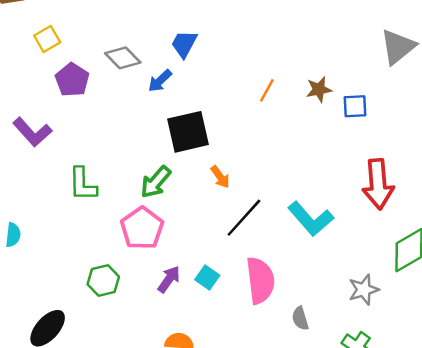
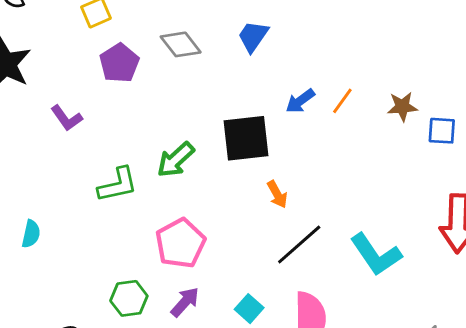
blue arrow: (160, 81) -> (300, 101), moved
purple L-shape: (32, 132) -> (67, 118), size x0.7
green arrow: (156, 182) -> (176, 160), moved
green L-shape: (83, 184) -> (118, 185), turned -108
purple arrow: (169, 279) -> (185, 302), moved

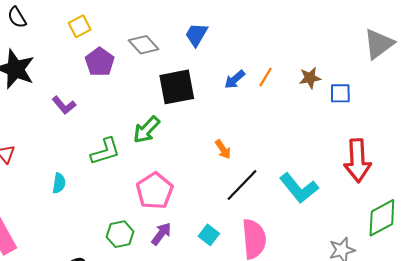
black square: (246, 138) -> (177, 87), moved
cyan semicircle: (31, 234) -> (59, 183), moved

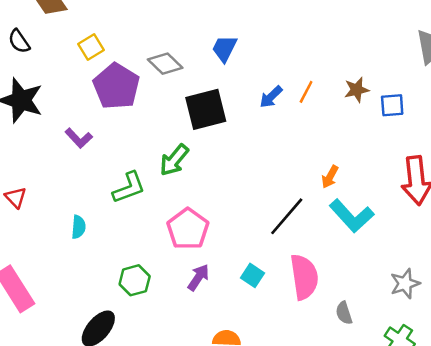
purple pentagon: (100, 62) -> (116, 86), size x1.4
orange arrow: (223, 149) -> (330, 177), moved, turned 66
green hexagon: (120, 234) -> (135, 280), moved

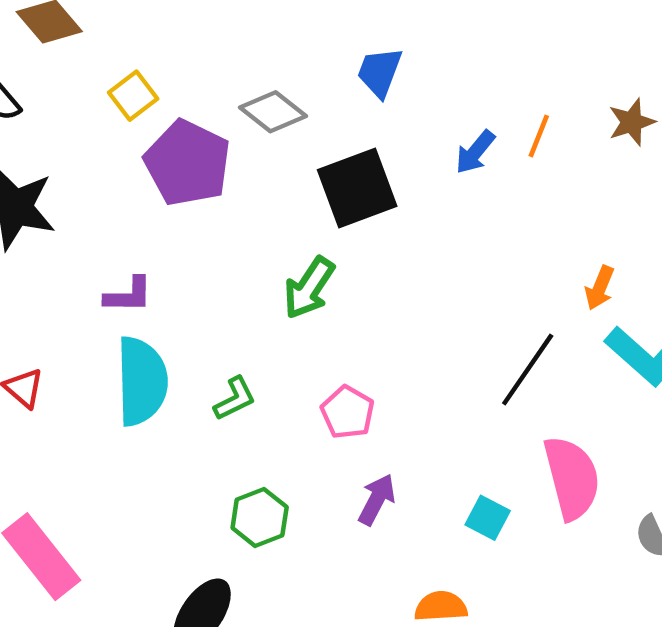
purple L-shape: (79, 138) -> (128, 295), moved, turned -40
green L-shape: (129, 188) -> (235, 399), moved, size x0.7
cyan semicircle: (78, 227) -> (142, 381), moved, size x2.0
pink pentagon: (188, 229) -> (348, 412), size x0.7
cyan square: (253, 275) -> (488, 518), moved

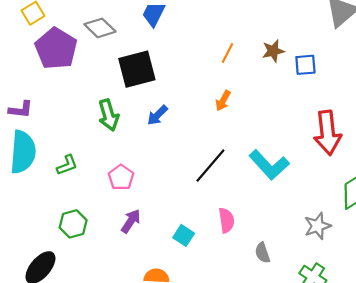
blue arrow: (475, 152) -> (157, 115), moved
green arrow: (309, 288) -> (109, 115), turned -56
orange arrow: (600, 288) -> (223, 101), moved
pink semicircle: (572, 478) -> (226, 220), size x0.6

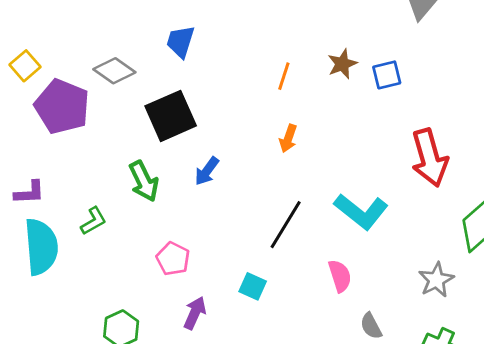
green L-shape: (67, 165) -> (93, 221), moved
pink semicircle: (226, 220) -> (340, 276), moved
cyan square: (184, 235) -> (253, 286), moved

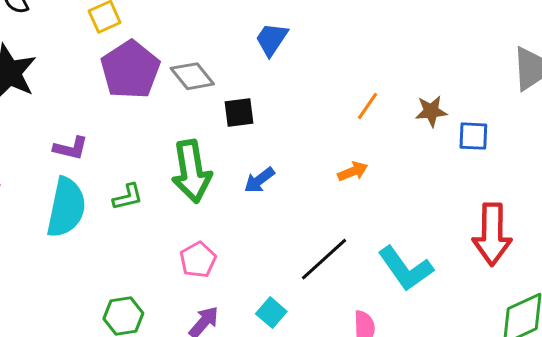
gray diamond: (114, 71) -> (192, 76), moved
black square: (171, 116) -> (239, 113), size x0.6
orange arrow: (288, 138) -> (353, 171), turned -148
green arrow: (144, 181) -> (192, 171), size x1.4

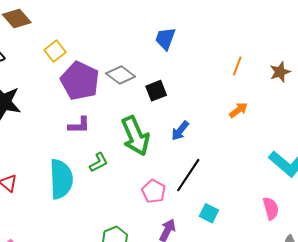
brown star: (431, 111) -> (280, 72), moved
purple L-shape: (71, 148) -> (79, 125), moved
black line: (324, 259) -> (188, 175), moved

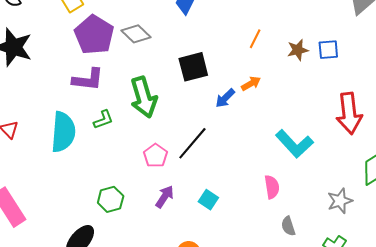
black square: (156, 91) -> (193, 67), moved, size x1.4
purple L-shape: (79, 125) -> (88, 80), size x1.4
blue arrow: (180, 131) -> (225, 98), moved
cyan square: (209, 213) -> (208, 200), moved

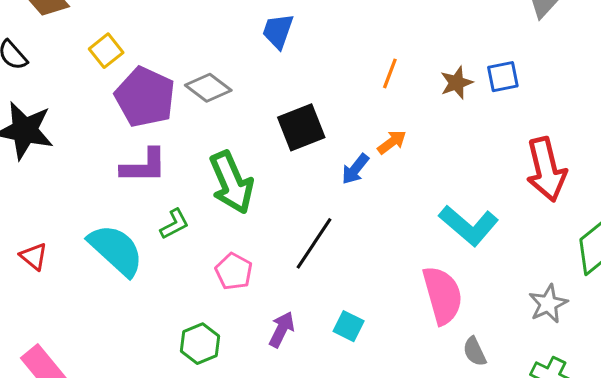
cyan semicircle: (63, 132) -> (116, 250), turned -45
pink pentagon: (155, 156) -> (234, 271), moved
pink semicircle: (272, 187) -> (443, 295), size x1.6

